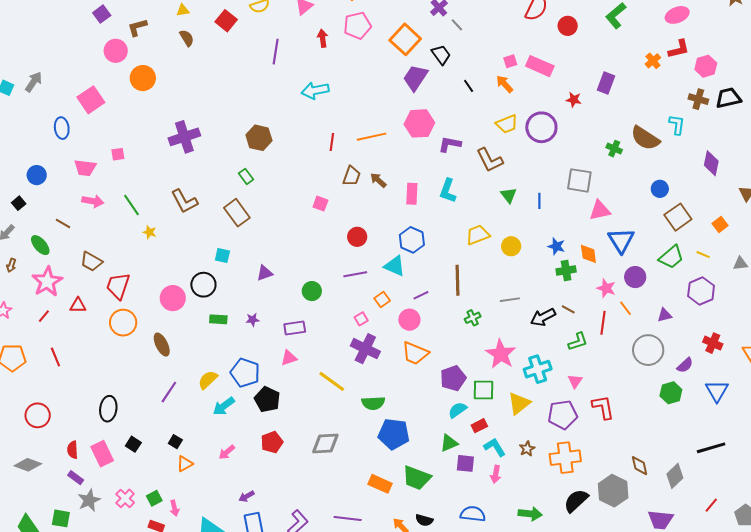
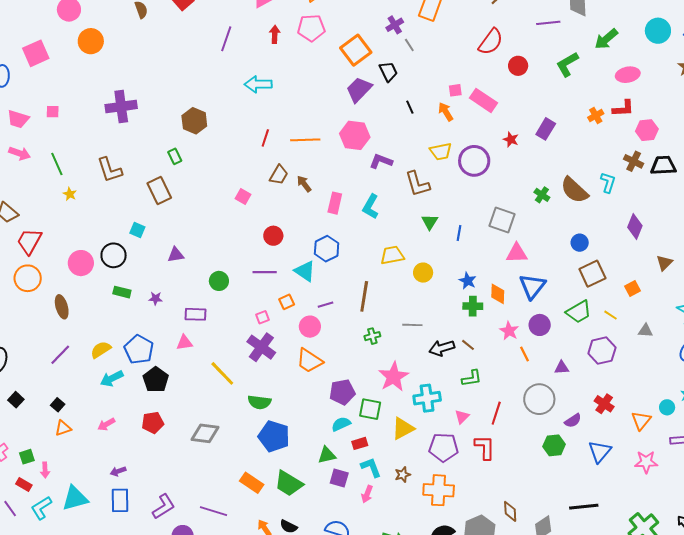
red line: (603, 323) -> (496, 413), moved

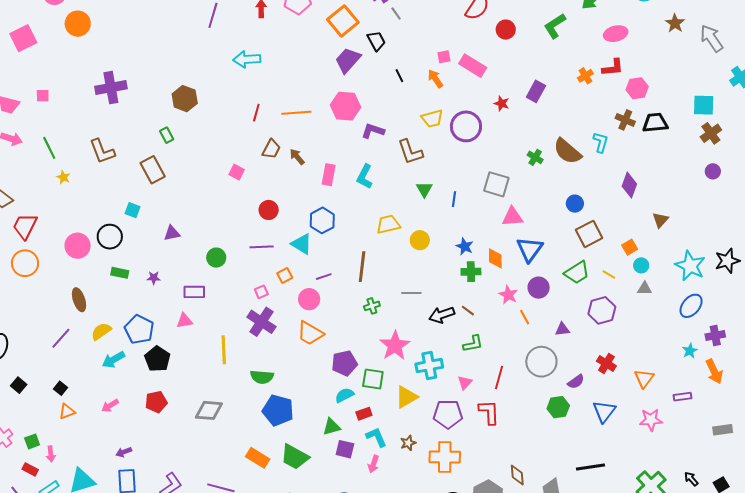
brown ellipse: (62, 307) -> (79, 300), moved
yellow line: (222, 373) -> (224, 350), turned 44
cyan circle: (667, 407) -> (641, 265), moved

